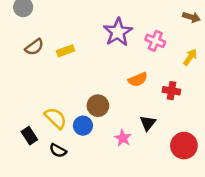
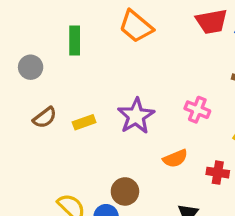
purple star: (118, 32) -> (136, 116), moved

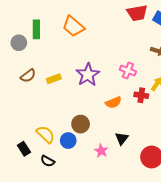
orange trapezoid: (136, 26) -> (73, 26), moved
green rectangle: (75, 40) -> (36, 29), moved
red cross: (218, 173) -> (141, 95), moved

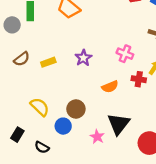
purple star: (88, 75) -> (83, 58), size x0.7
yellow semicircle: (46, 134) -> (40, 107), moved
black triangle: (122, 138) -> (119, 124), size x1.6
black rectangle: (24, 149) -> (17, 135), turned 64

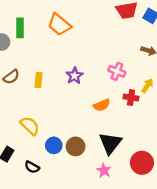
yellow rectangle: (48, 62) -> (39, 80), turned -64
brown circle: (76, 109) -> (76, 146), moved
pink star: (97, 137) -> (104, 170), moved

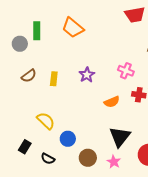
brown circle: (76, 146) -> (88, 158), moved

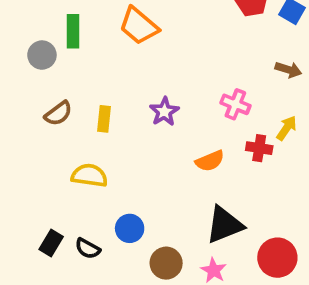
yellow semicircle: (46, 121) -> (89, 175), moved, turned -36
black triangle: (120, 137) -> (224, 225), turned 30
black semicircle: (48, 159) -> (88, 248), moved

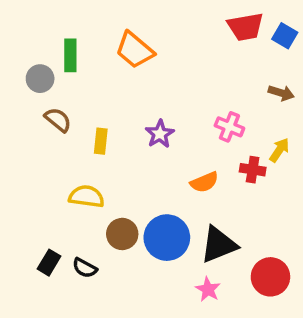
brown semicircle: (58, 113) -> (58, 120), moved, turned -104
blue circle: (130, 228) -> (167, 238), moved, size x1.6
brown circle: (166, 263) -> (122, 234), moved

